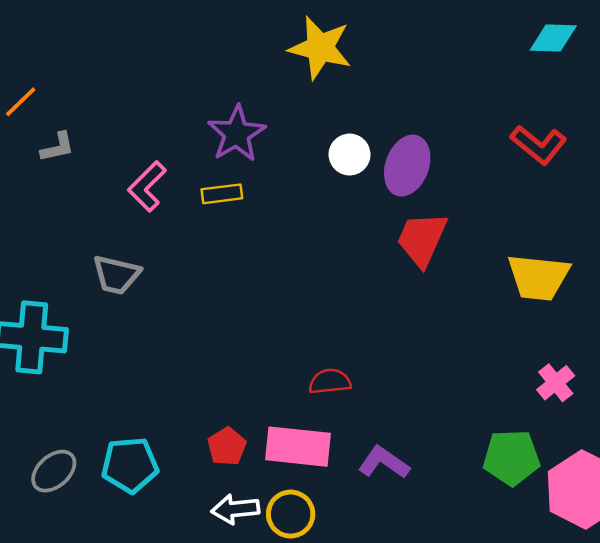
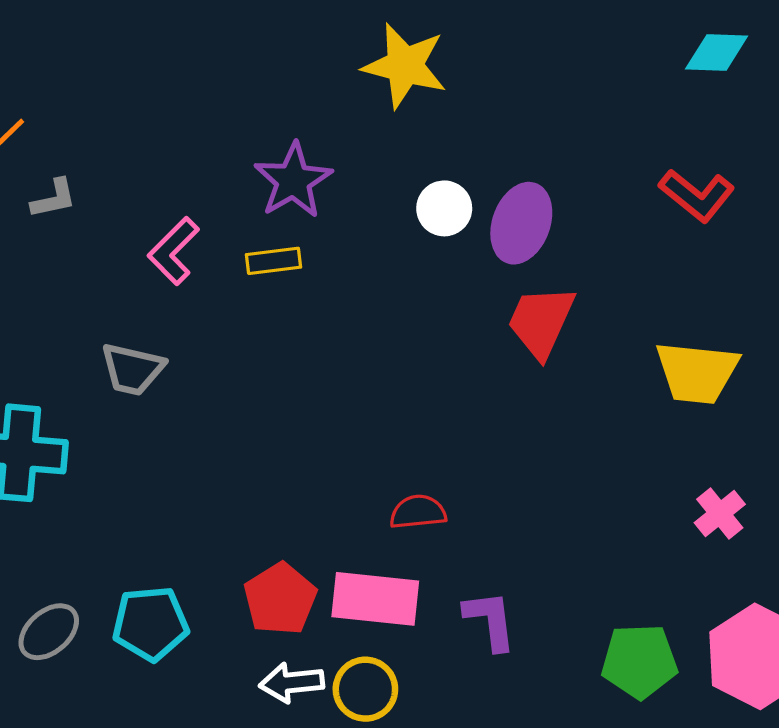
red pentagon: (227, 447) -> (280, 599), size x1.4
green pentagon: (511, 458) -> (639, 661), moved
purple L-shape: (384, 462) -> (490, 620), turned 48

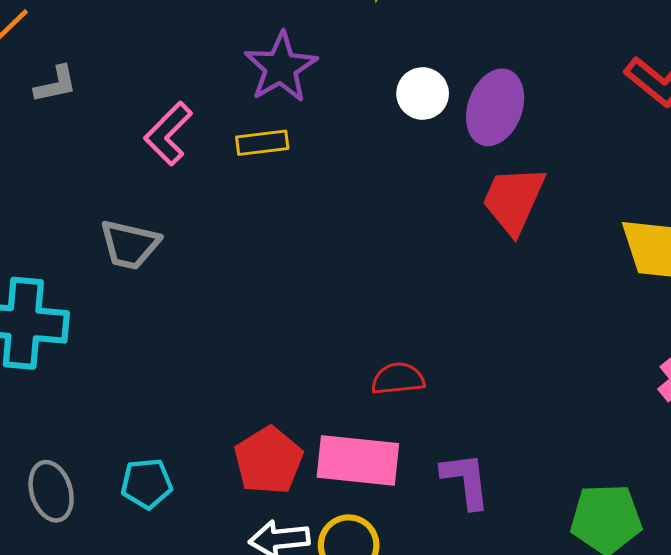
cyan pentagon: (150, 624) -> (147, 484), size x0.7
gray ellipse: (49, 632) -> (51, 491), turned -66

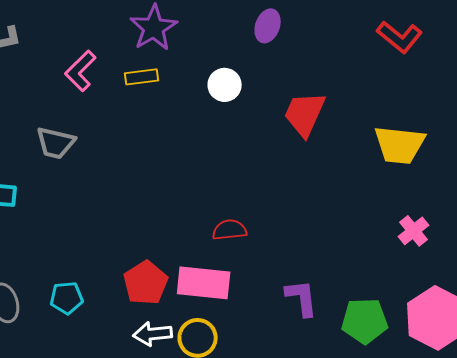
white circle: (423, 94) -> (225, 85), moved
purple ellipse: (495, 107) -> (268, 26), moved, size x0.7
purple L-shape: (466, 480) -> (302, 298), moved

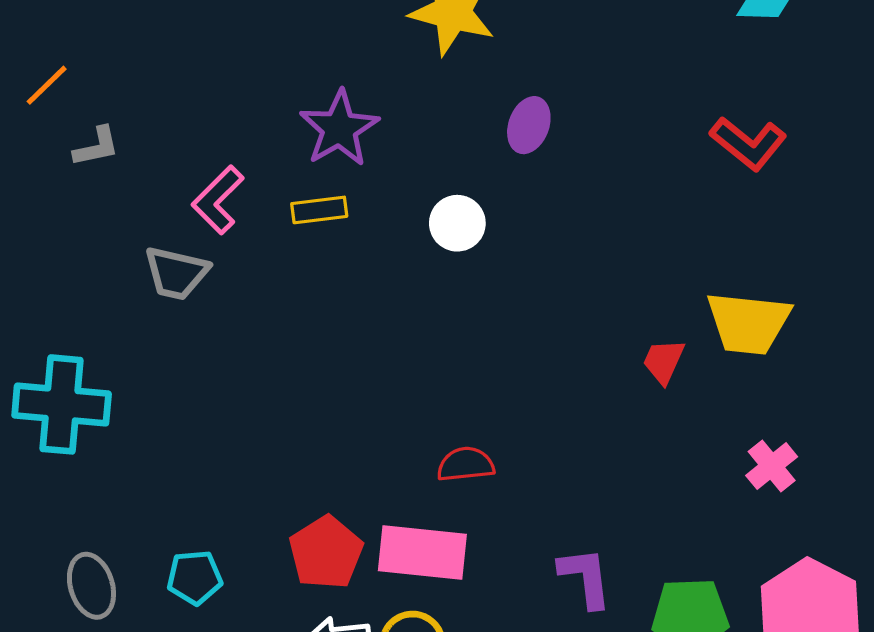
red trapezoid: (305, 114) -> (664, 361), moved, size x0.6
gray trapezoid: (56, 143) -> (176, 273), moved

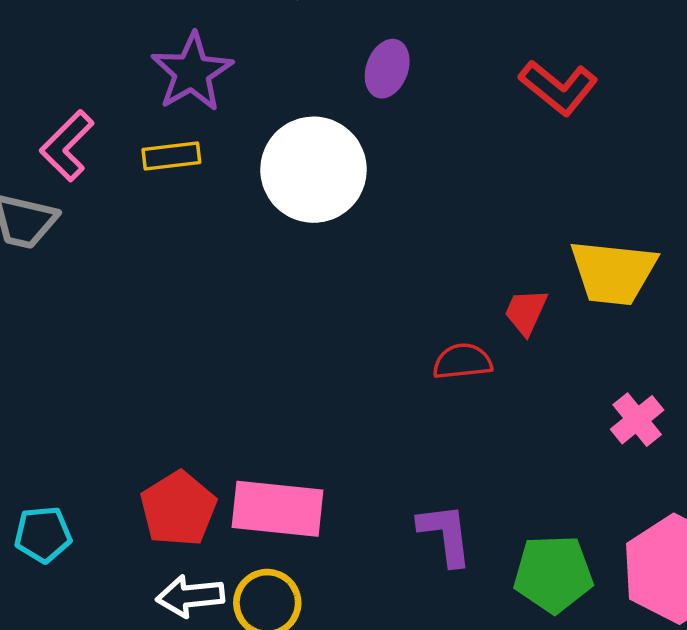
red L-shape: (748, 143) -> (558, 87), moved
white circle: (457, 223) -> (314, 170), size x1.8
red semicircle: (466, 464) -> (463, 361), moved

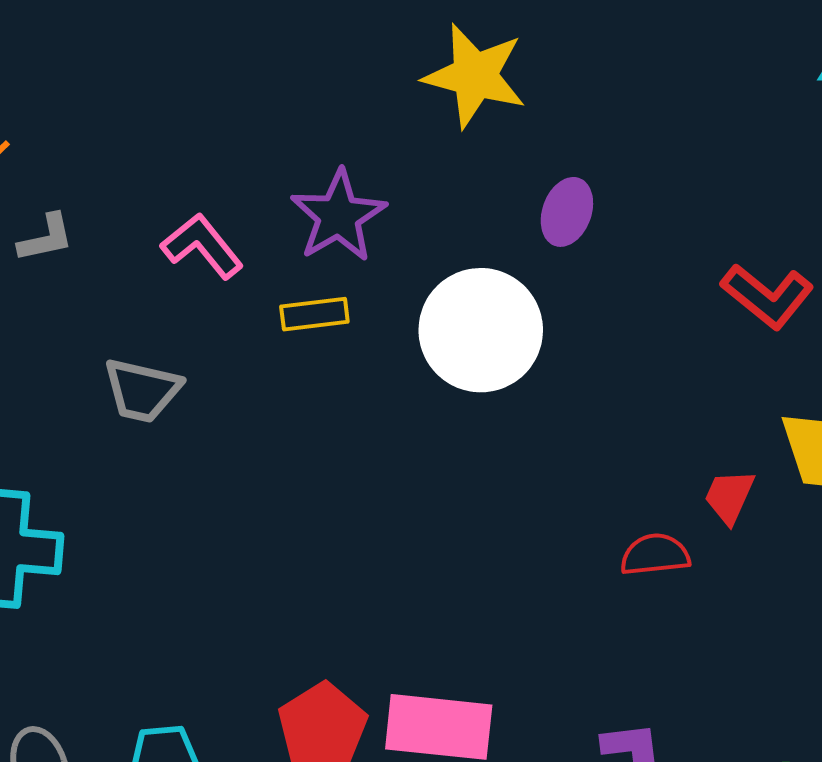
red L-shape: (558, 87) -> (767, 296), moved
pink L-shape: (67, 146) -> (202, 246), moved, turned 96

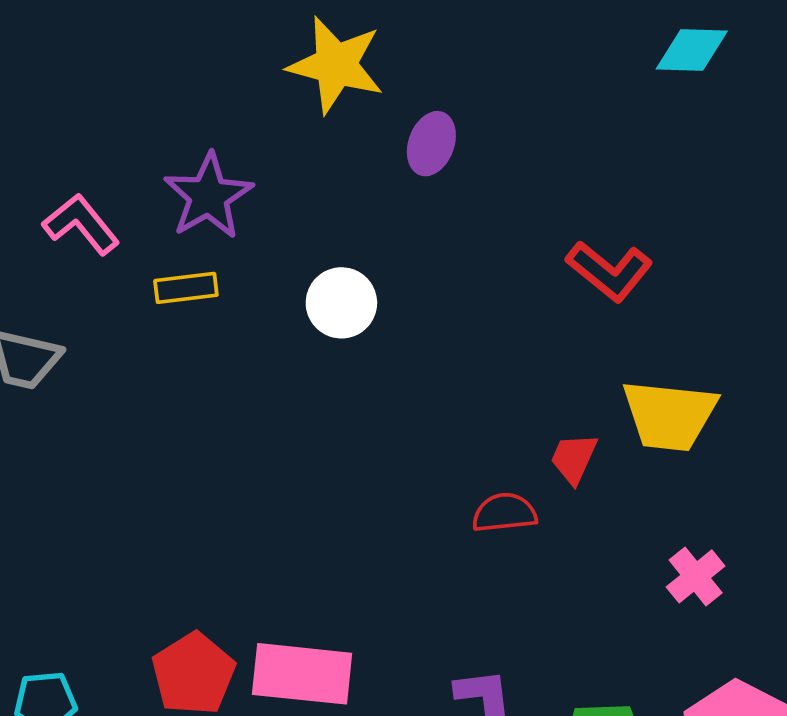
purple ellipse: (567, 212) -> (431, 144), moved
white circle: (481, 330) -> (341, 303), size x0.6

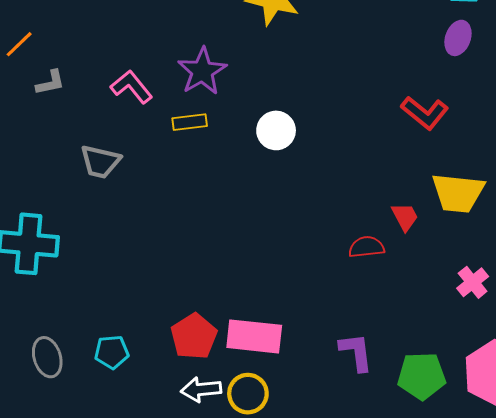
purple ellipse: (431, 144) -> (458, 38), moved
red trapezoid: (574, 458) -> (405, 217), turned 128

